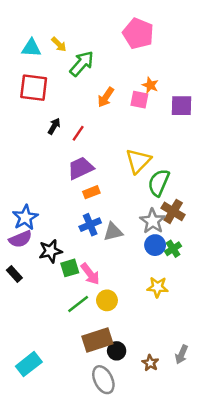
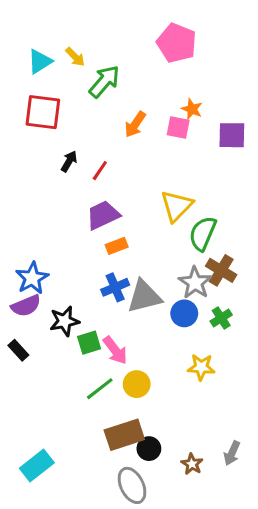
cyan triangle: (31, 48) -> (40, 61), turned -35
gray triangle: (113, 232) -> (144, 297), size x1.4
blue circle: (155, 245) -> (184, 313), moved

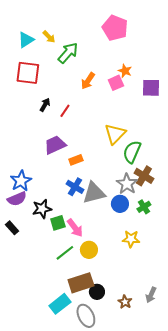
pink square: (178, 128) -> (116, 83), turned -35
purple trapezoid: (103, 215) -> (55, 145), moved
blue cross: (115, 287) -> (75, 187), turned -36
cyan rectangle: (37, 465) -> (60, 304), moved

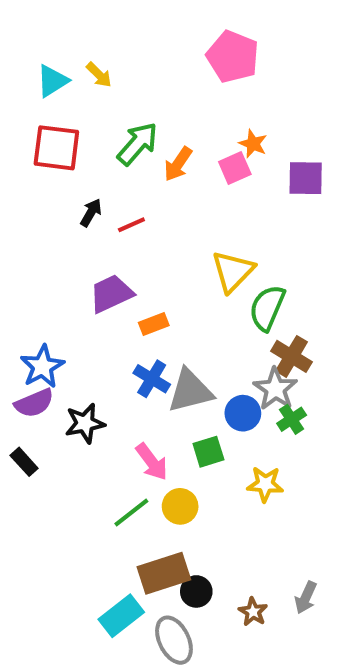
green arrow: (68, 53) -> (138, 144), moved
red line: (65, 111) -> (131, 225), turned 32
gray star: (127, 184) -> (275, 389), moved
green square: (58, 223) -> (208, 452), moved

